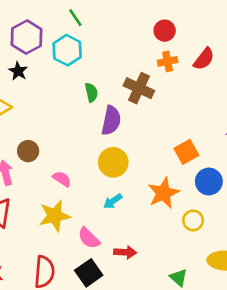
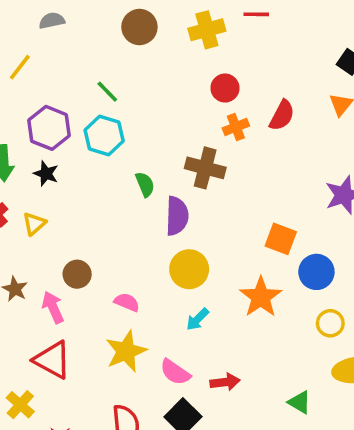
orange square: (186, 152) -> (281, 239), turned -30
yellow circle: (193, 220) -> (330, 323), moved

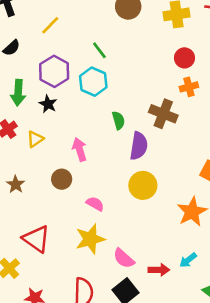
yellow line: (20, 67) -> (50, 25), moved
pink arrow: (53, 307) -> (80, 149), moved
cyan arrow: (197, 319) -> (188, 260), moved

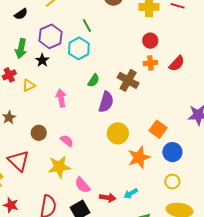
green semicircle: (118, 120) -> (94, 80), turned 40
brown circle: (62, 179) -> (39, 133), moved
yellow circle: (143, 185) -> (118, 133), moved

